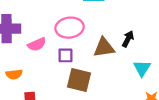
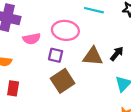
brown square: (79, 80) -> (63, 81), turned 30

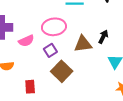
purple square: (56, 55) -> (50, 50), turned -32
red rectangle: (13, 88) -> (30, 87), moved

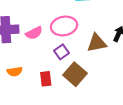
pink semicircle: (26, 41) -> (34, 33), moved
red rectangle: (30, 87) -> (46, 79), moved

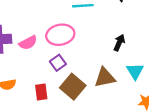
brown triangle: (97, 43) -> (105, 78), moved

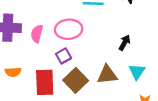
pink semicircle: (28, 43) -> (37, 34), turned 126
red rectangle: (41, 92) -> (45, 82), size x1.6

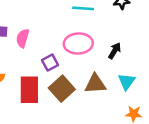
pink ellipse: (69, 29) -> (78, 43), moved

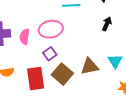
pink ellipse: (78, 43) -> (51, 29), moved
black arrow: (115, 51) -> (107, 24), moved

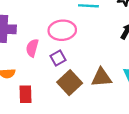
pink semicircle: (25, 37) -> (32, 48), moved
red rectangle: (36, 78) -> (26, 94), moved, size x0.7

